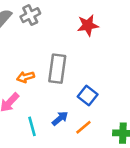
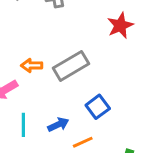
red star: (88, 25) -> (120, 25), turned -30
gray rectangle: (57, 69) -> (71, 66), turned 36

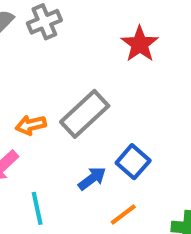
blue arrow: (58, 125) -> (92, 178), moved

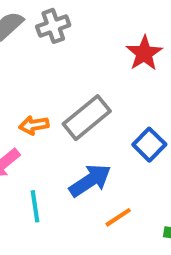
blue square: (133, 162) -> (149, 145), moved
blue arrow: (92, 178) -> (90, 180), size x1.5

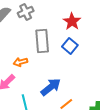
gray rectangle: (87, 118) -> (42, 41), moved, turned -50
blue square: (149, 145) -> (70, 46), moved

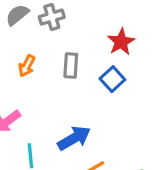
gray rectangle: (42, 41) -> (71, 65), size x0.7
orange arrow: (20, 62) -> (27, 66), moved, turned -56

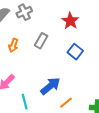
gray rectangle: (71, 65) -> (41, 41), turned 35
blue square: (112, 79) -> (75, 52), moved

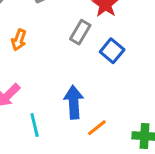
gray rectangle: (41, 41) -> (80, 32), moved
blue arrow: (50, 86) -> (74, 102), turned -55

